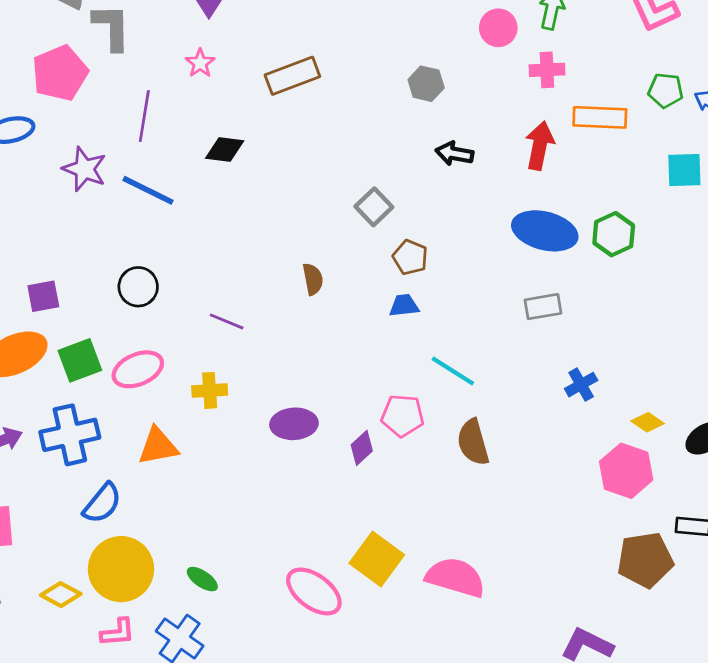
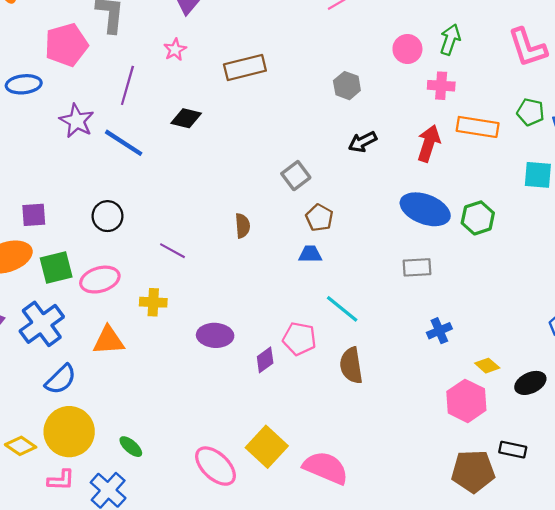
black arrow: (454, 154) -> (363, 142), turned -44
blue cross: (70, 435) -> (42, 324), turned -30

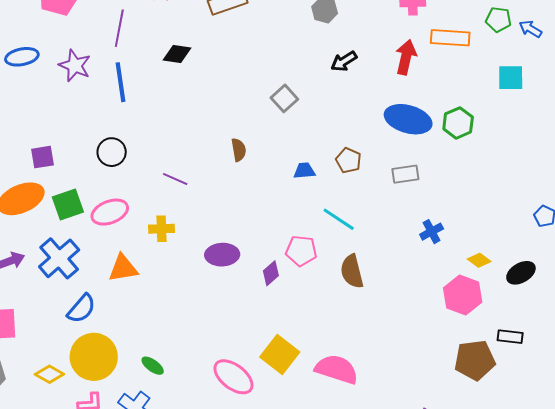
blue ellipse: (24, 84) -> (22, 57), moved
blue line: (124, 143) -> (121, 82), turned 54
brown pentagon: (319, 218) -> (348, 160), moved

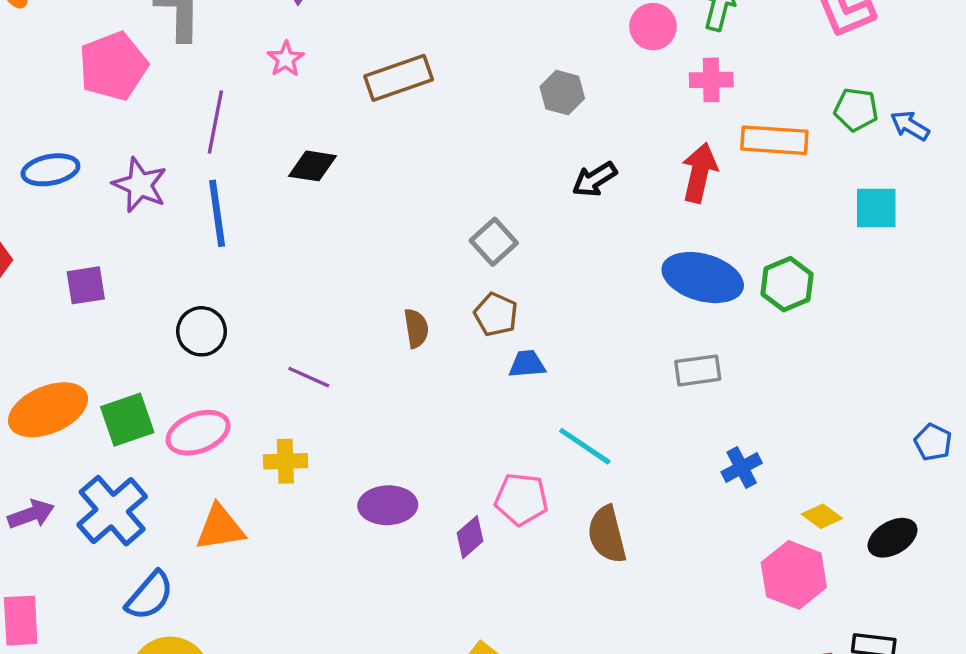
purple square: (43, 157) -> (86, 285), moved
brown pentagon: (348, 160) -> (496, 314), moved

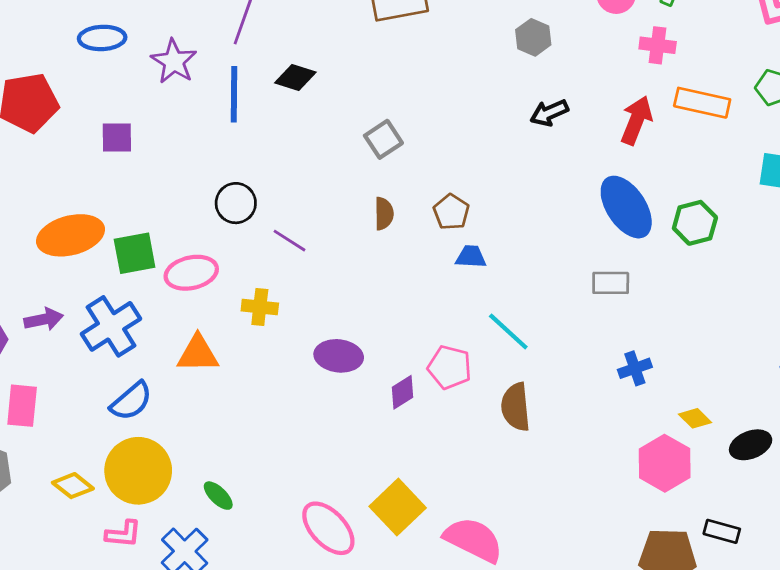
black diamond: (313, 166) -> (295, 77), moved
gray square: (494, 242) -> (383, 139), moved
blue ellipse: (703, 278) -> (626, 207), turned 32
black circle: (201, 331) -> (236, 203), moved

